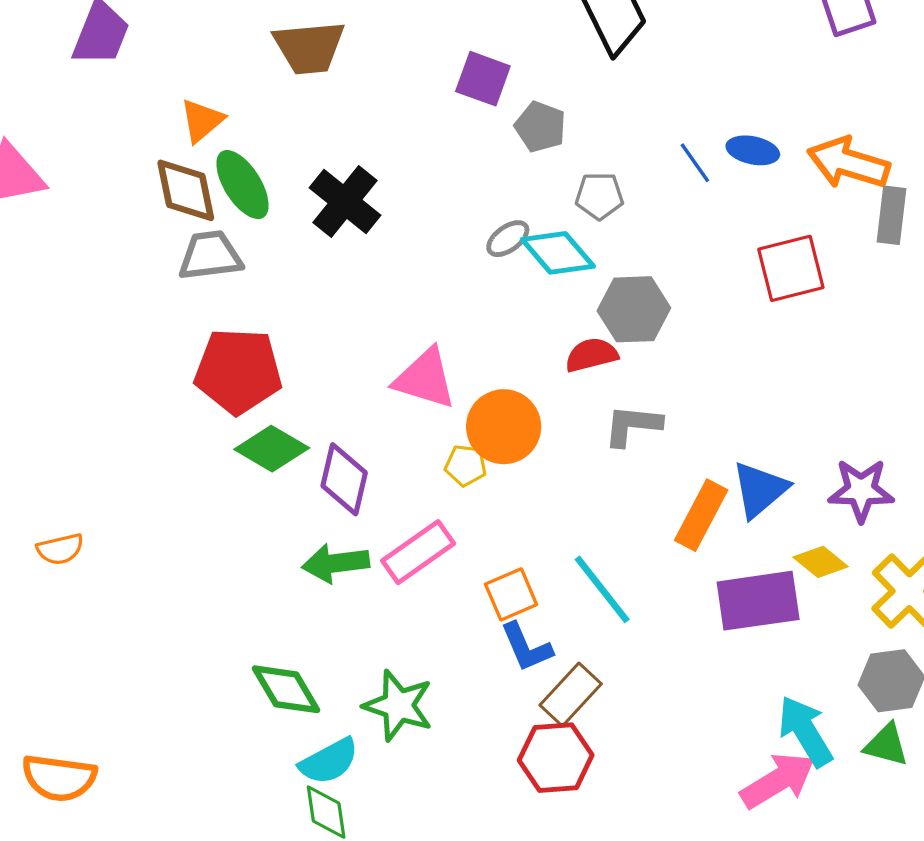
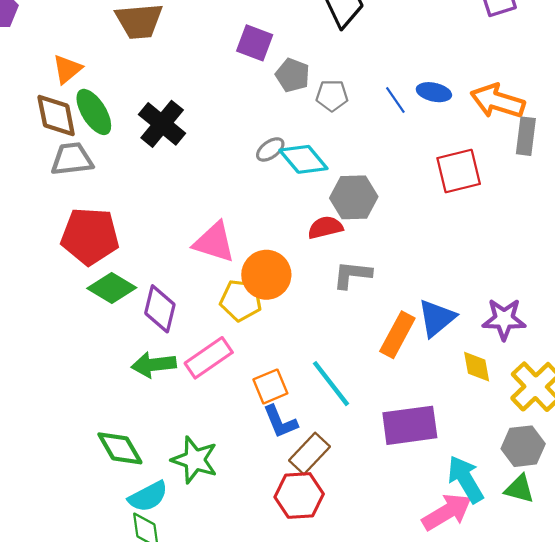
gray pentagon: (599, 196) -> (332, 95), moved
yellow pentagon: (466, 465) -> (241, 300), size x1.5
yellow diamond: (821, 562) -> (477, 367), turned 40
purple rectangle: (758, 601) -> (410, 425), moved

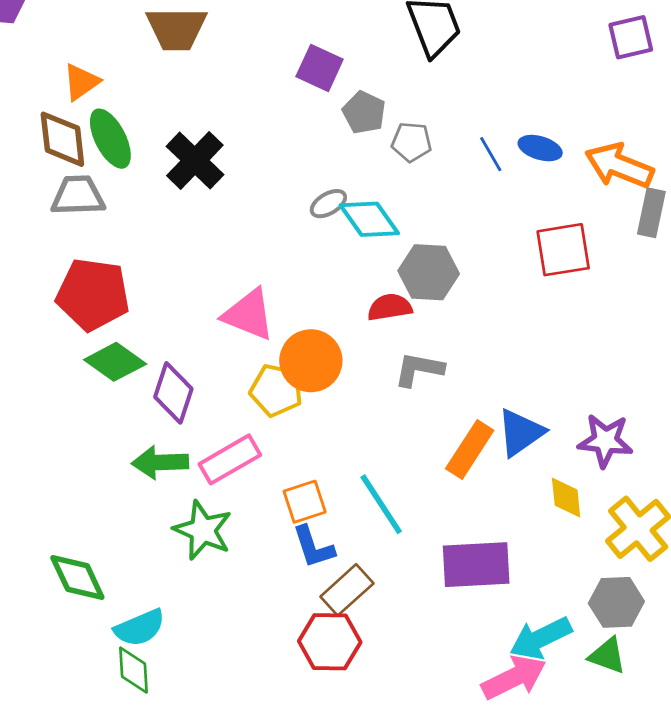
green diamond: (120, 448) -> (77, 577), moved
green star: (195, 460) -> (203, 530), moved
cyan arrow: (465, 479) -> (541, 638), turned -90

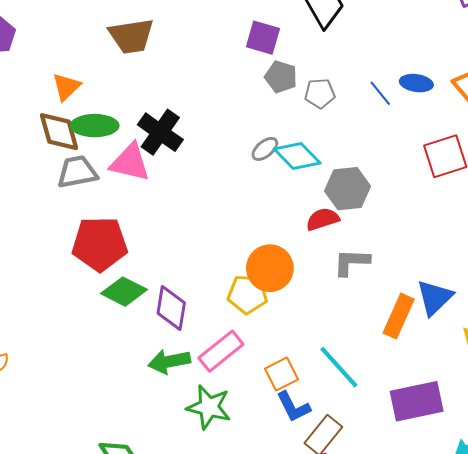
purple square: (320, 68) -> (263, 38), moved
green ellipse: (110, 139) -> (95, 126), turned -54
pink triangle: (249, 315) -> (130, 162), moved

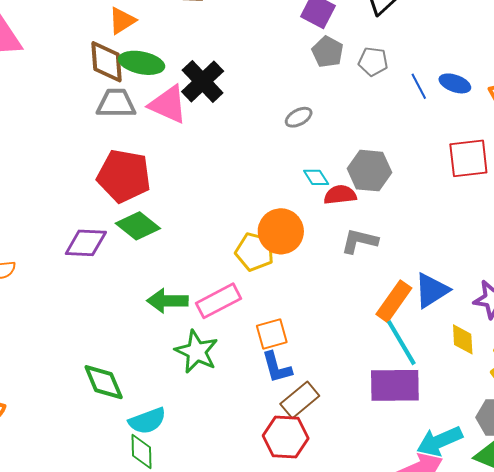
gray pentagon: (320, 93) -> (373, 62), moved
cyan diamond: (297, 156) -> (316, 177), moved, size x0.6
purple diamond: (171, 308) -> (86, 243), moved, turned 72
cyan line: (339, 367) -> (401, 343), moved

